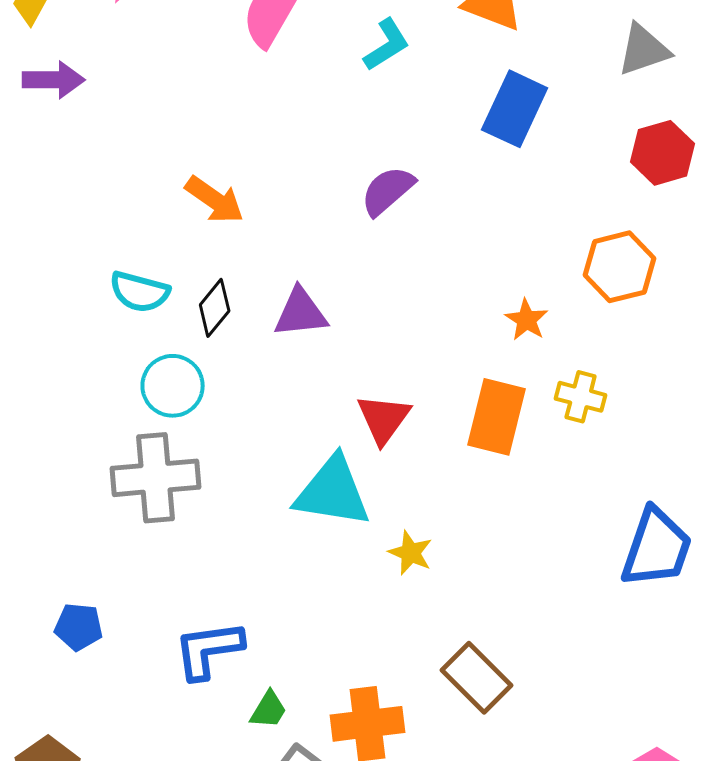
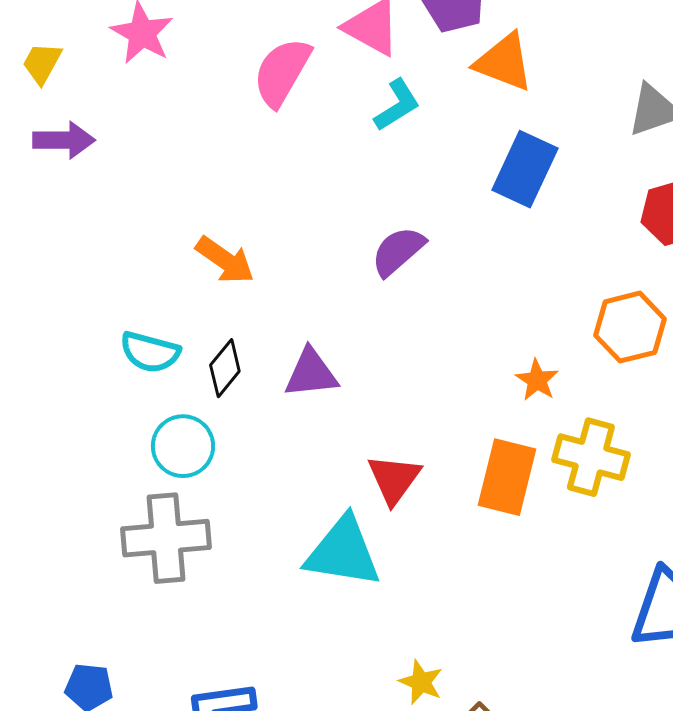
yellow cross: (581, 397) -> (591, 457), size x1.5
yellow star: (411, 553) -> (421, 682), moved

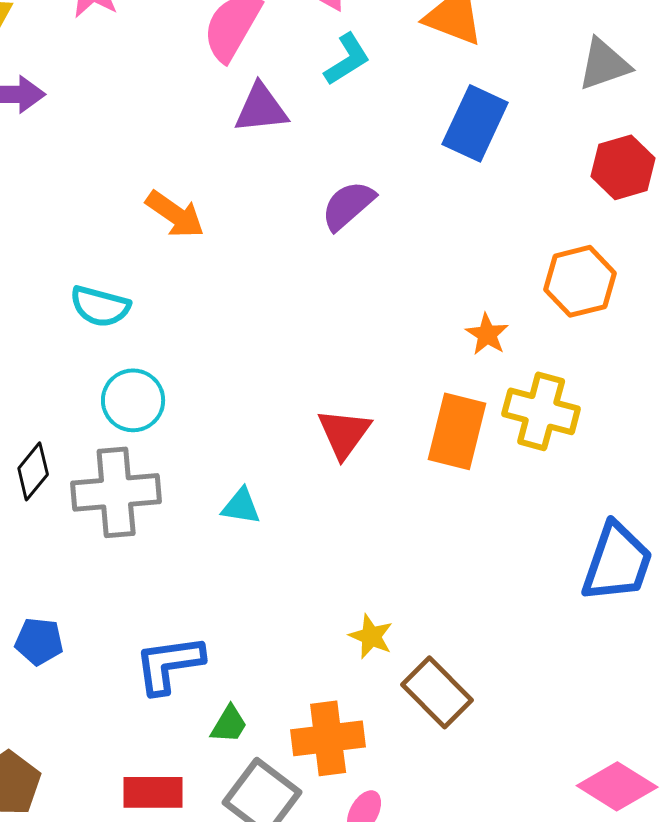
black diamond: (225, 368) -> (33, 471), moved
purple triangle: (311, 373) -> (261, 108), moved
cyan triangle: (343, 552) -> (241, 506), moved, size x0.5

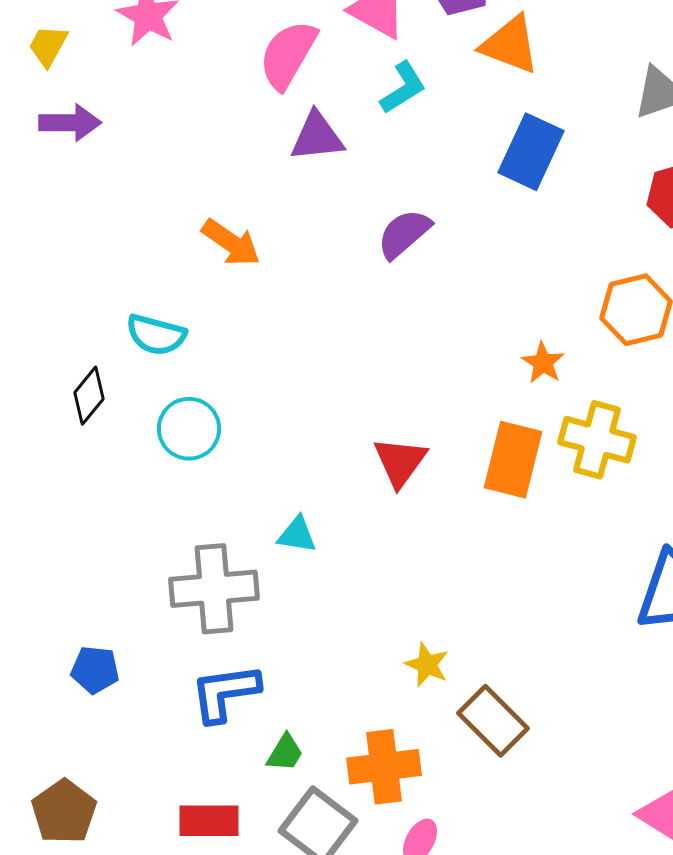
black diamond: (33, 471) -> (89, 396), moved
gray cross: (116, 492) -> (214, 589), moved

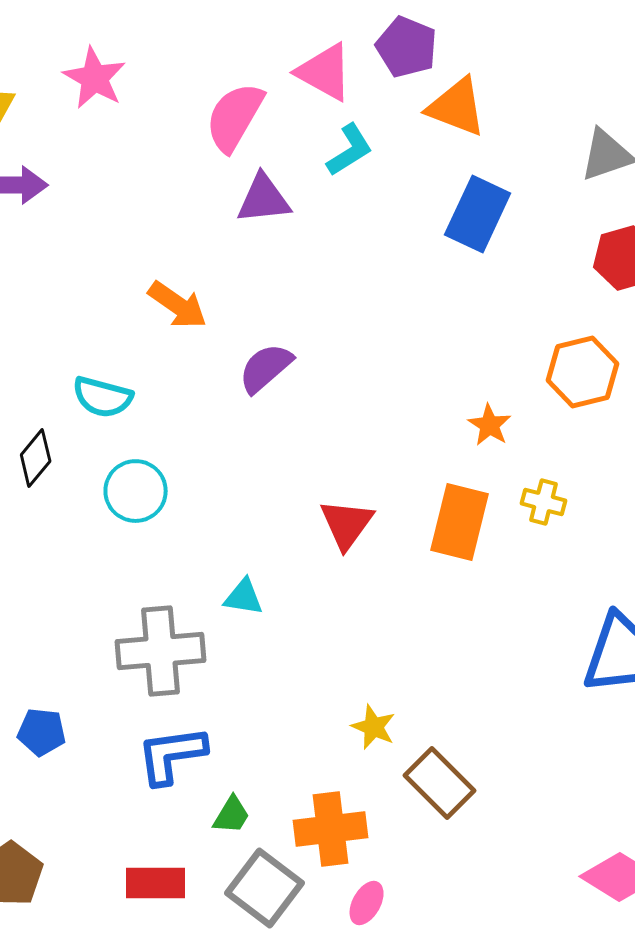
purple semicircle: (404, 234) -> (266, 368), moved
yellow cross: (597, 440) -> (544, 502), size x0.6

